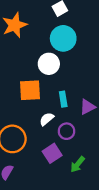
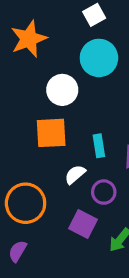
white circle: (49, 64) -> (62, 90), moved
purple square: (52, 153) -> (83, 224), turned -30

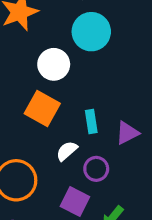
orange square: (51, 133) -> (42, 108), turned 32

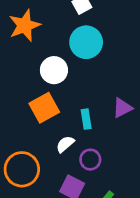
orange square: (42, 108) -> (44, 108), turned 32
purple triangle: (127, 133) -> (122, 108), moved

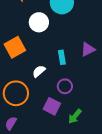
orange square: (44, 108) -> (15, 47), moved
white semicircle: (65, 144) -> (39, 71), moved

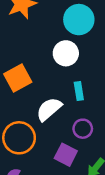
white circle: (39, 22) -> (66, 53), moved
white semicircle: (39, 71) -> (49, 109), size x1.5

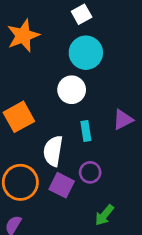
white semicircle: (49, 109) -> (53, 151), turned -40
purple square: (66, 155) -> (62, 185), moved

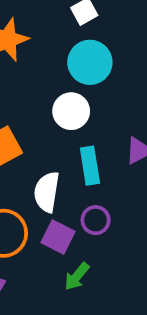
cyan rectangle: (86, 131) -> (90, 166), size x1.4
green arrow: (104, 215) -> (77, 276), moved

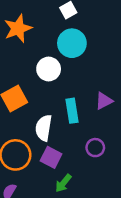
white circle: (71, 111) -> (49, 69), moved
purple circle: (96, 220) -> (95, 148), moved

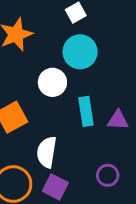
purple triangle: (104, 101) -> (118, 120), turned 30
cyan rectangle: (72, 111) -> (86, 111), moved

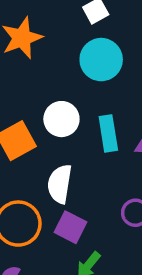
white circle: (52, 82) -> (61, 119), moved

